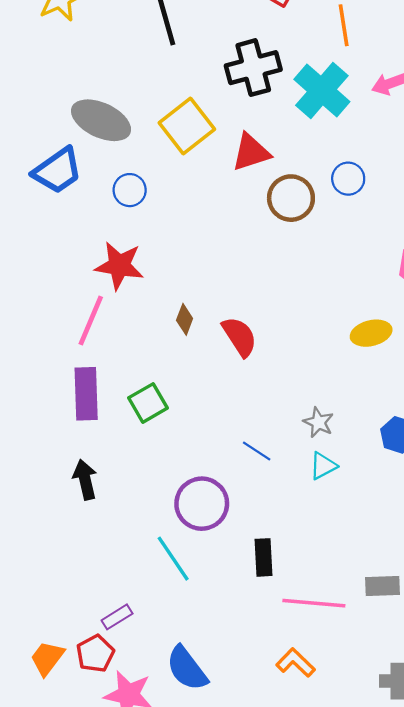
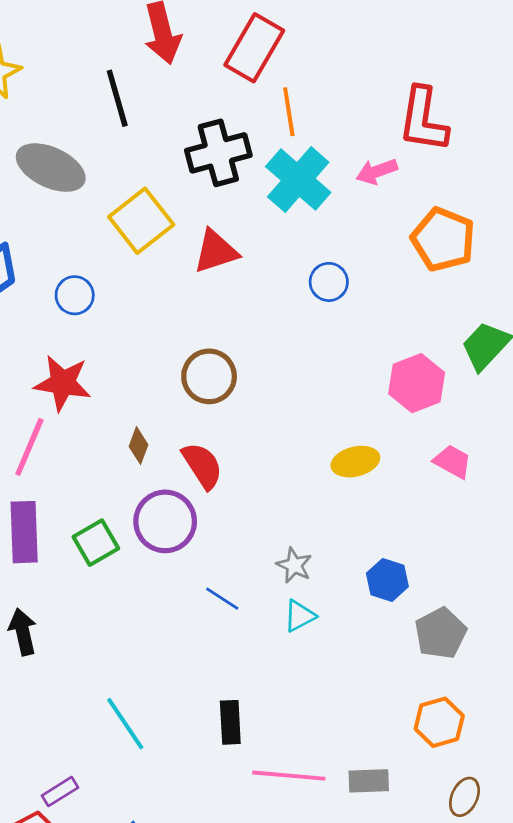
orange line: (344, 25) -> (289, 112), moved
gray ellipse: (101, 120) -> (51, 168), moved
brown circle: (291, 198) -> (209, 376), moved
purple circle: (202, 504) -> (165, 521), moved
gray rectangle: (383, 586) -> (369, 781), moved

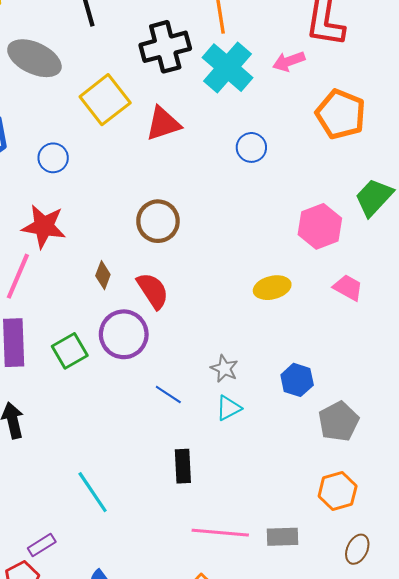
black rectangle: (230, 722) -> (183, 466), moved

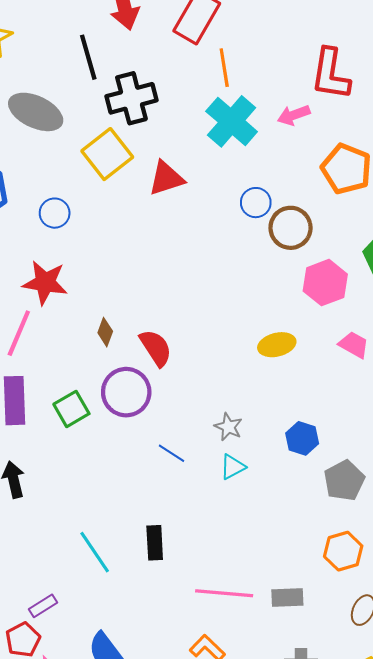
black cross: (165, 47) -> (131, 98), moved
brown circle: (158, 221) -> (291, 228), moved
black rectangle: (183, 466) -> (155, 543), moved

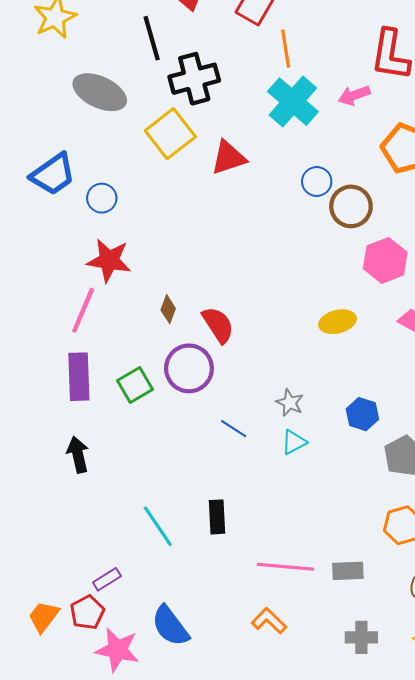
blue circle: (55, 213) -> (102, 198), moved

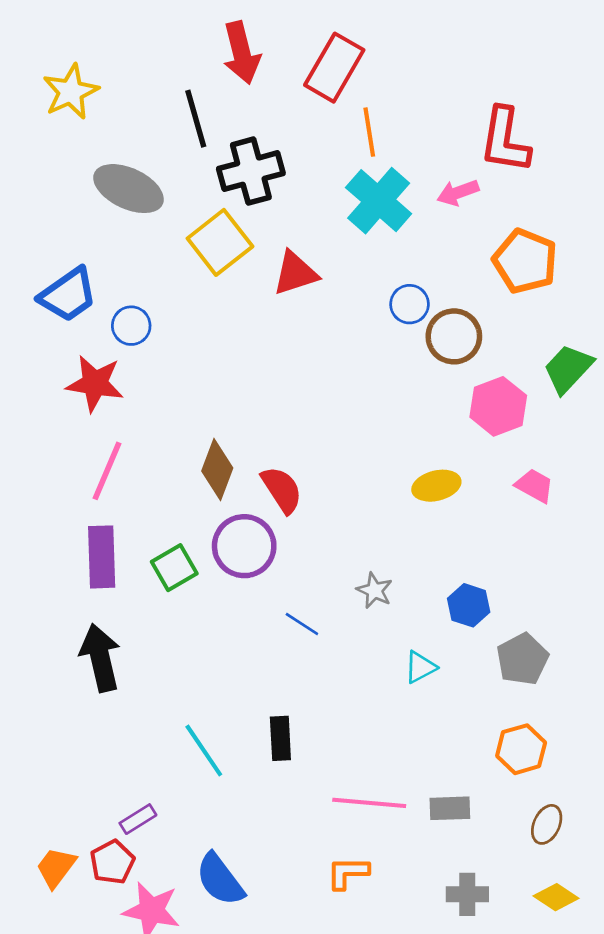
red star: (109, 260) -> (95, 383), moved
brown diamond: (168, 309) -> (217, 470), size x1.6
cyan triangle: (294, 442) -> (420, 667), moved
black arrow: (78, 455) -> (100, 658), size x1.4
orange L-shape: (269, 621) -> (348, 873), turned -44

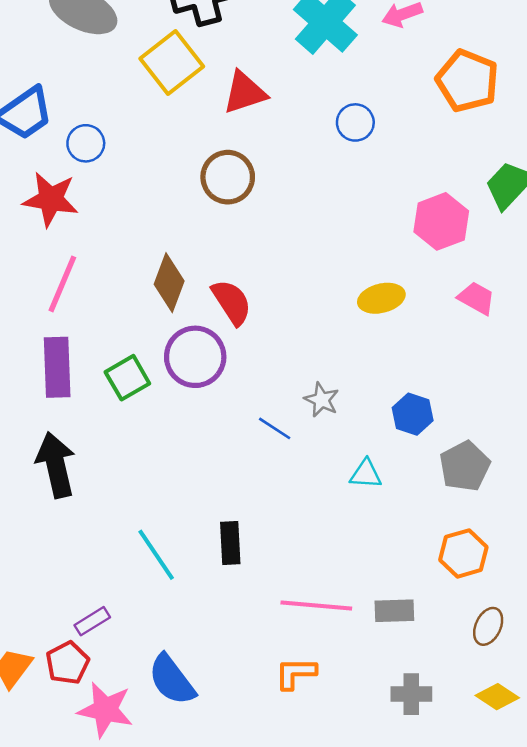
brown circle: (454, 336) -> (228, 177), moved
blue line: (302, 624) -> (275, 428), moved
cyan triangle: (420, 667) -> (366, 474), turned 32

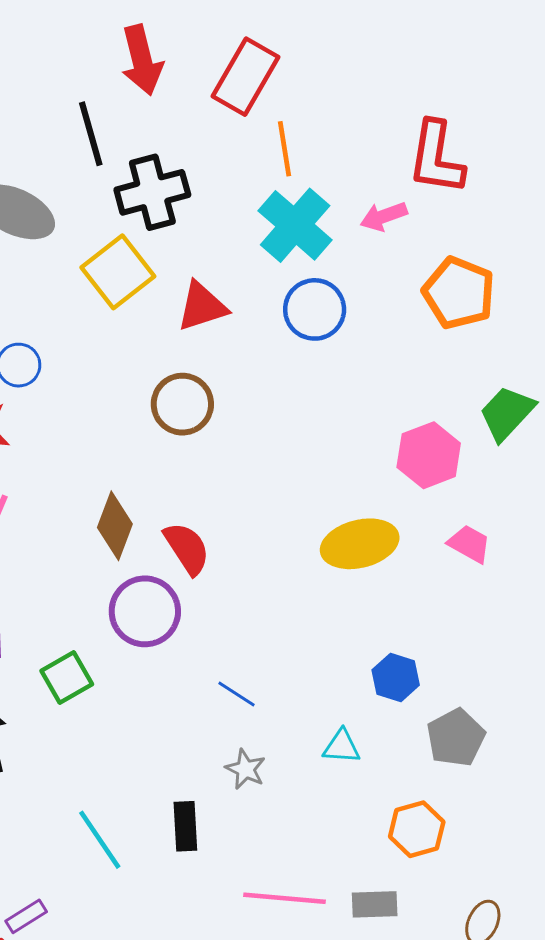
blue circle: (355, 122) -> (315, 309), moved, size x1.4
yellow ellipse: (381, 298) -> (360, 544), size x1.4
green square: (127, 378) -> (67, 677), moved
gray star: (321, 400) -> (245, 769), moved
orange hexagon: (463, 553) -> (417, 829), moved

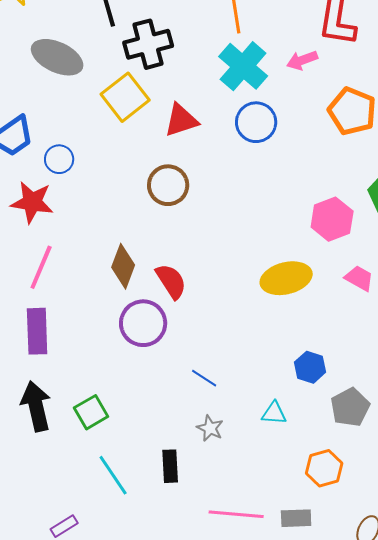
green square: (67, 677) -> (91, 412), moved

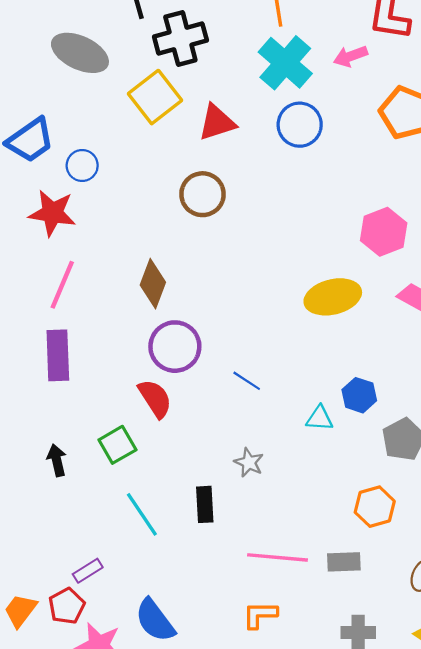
red semicircle: (171, 281) -> (155, 398), moved
blue line: (204, 378) -> (247, 381), moved
black arrow: (36, 406) -> (57, 460), moved, size x0.6
cyan triangle: (274, 413) -> (320, 418), moved

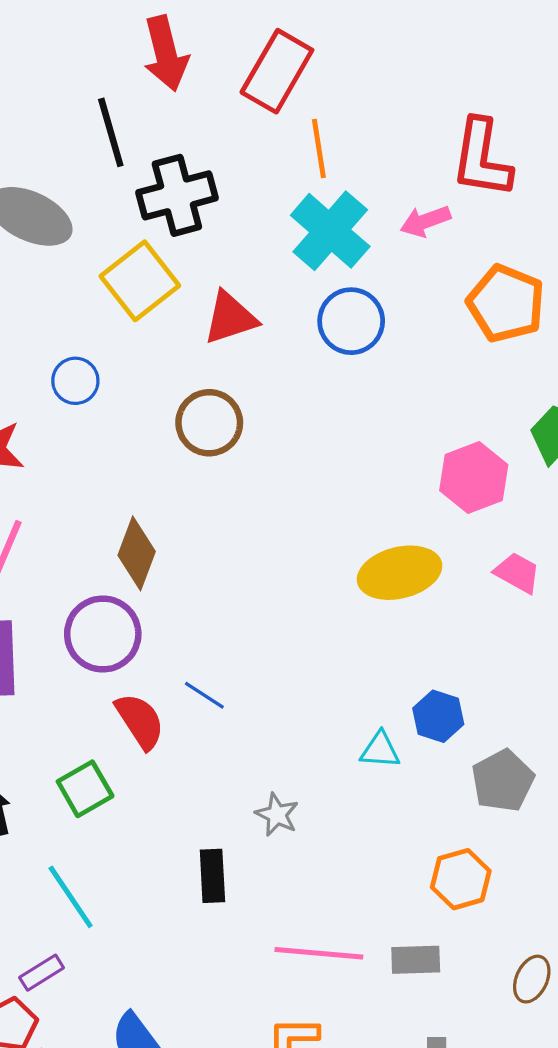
blue circle: (82, 165) -> (75, 381), moved
purple circle: (175, 347) -> (103, 634), moved
blue line: (247, 381) -> (204, 695), moved
cyan line: (142, 514) -> (71, 897), moved

